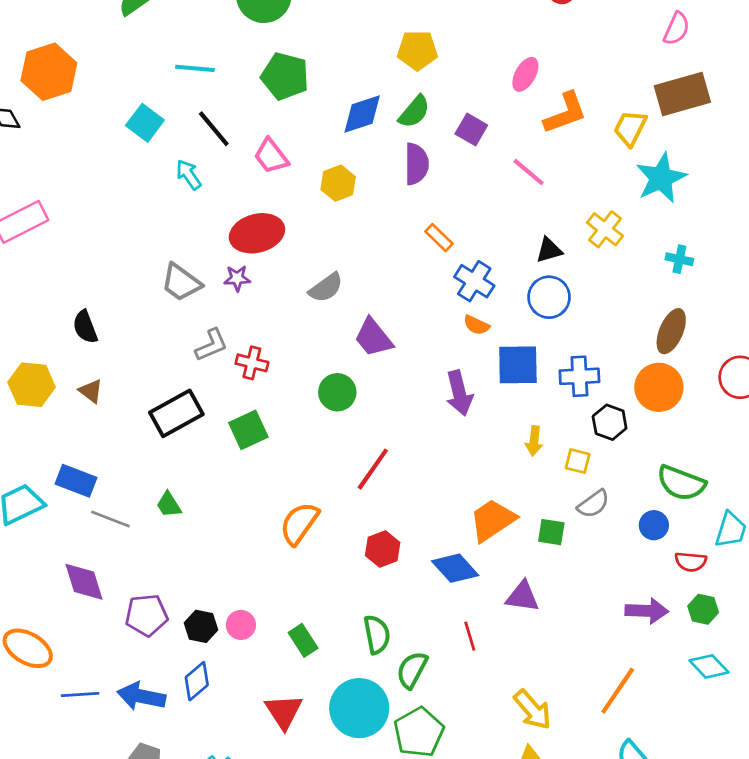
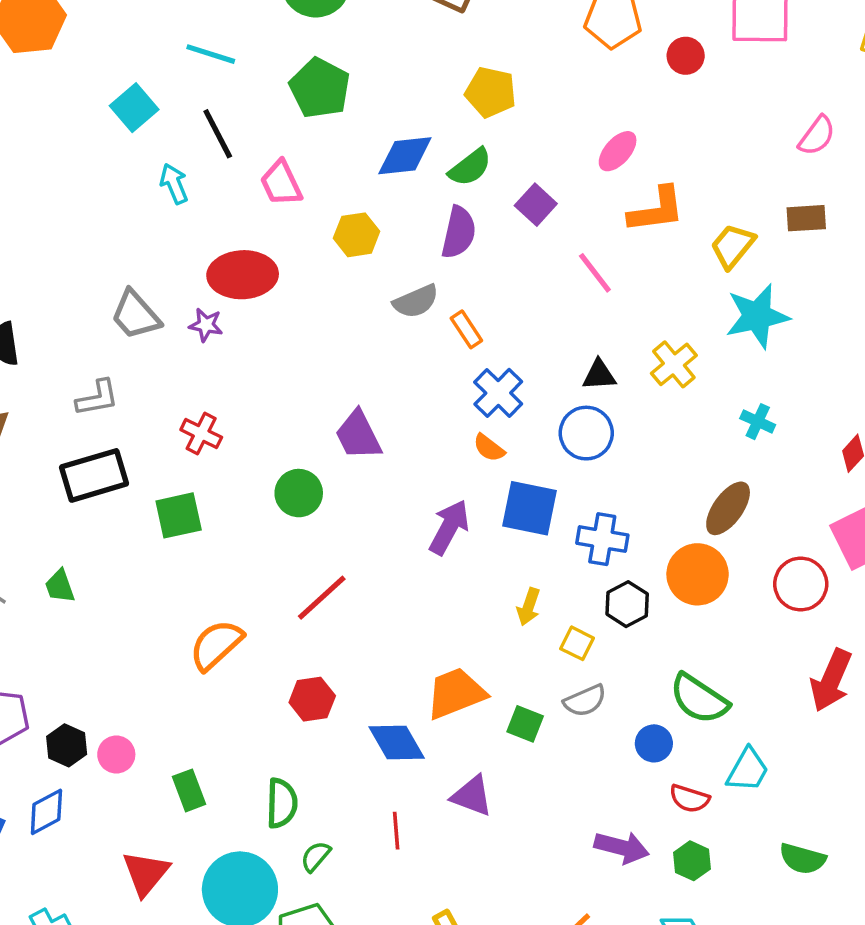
brown rectangle: (682, 94) -> (806, 218), size x0.6
gray semicircle: (326, 288) -> (416, 301), moved
gray L-shape: (211, 345) -> (97, 398), moved
purple arrow: (459, 393) -> (449, 527), turned -150
green semicircle: (412, 670) -> (316, 856), size x0.7

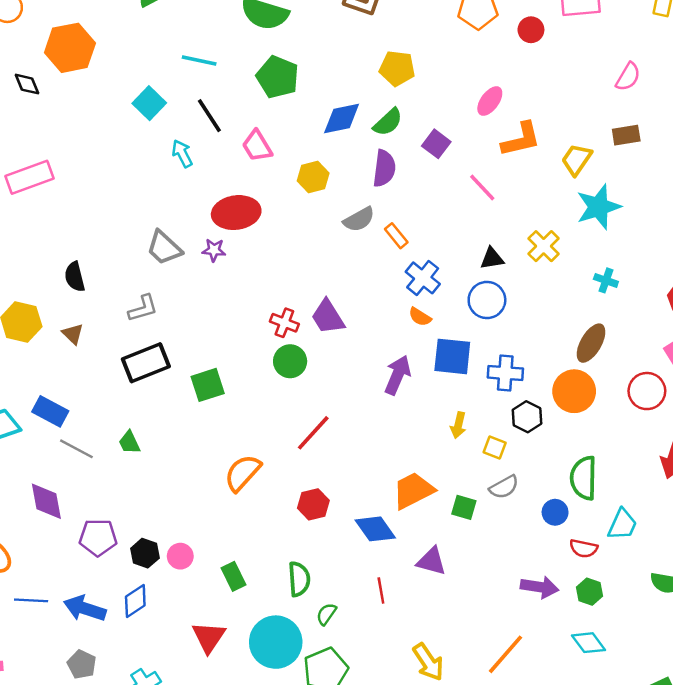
red cross: (201, 434) -> (284, 323), moved
green semicircle: (699, 699) -> (584, 478), turned 63

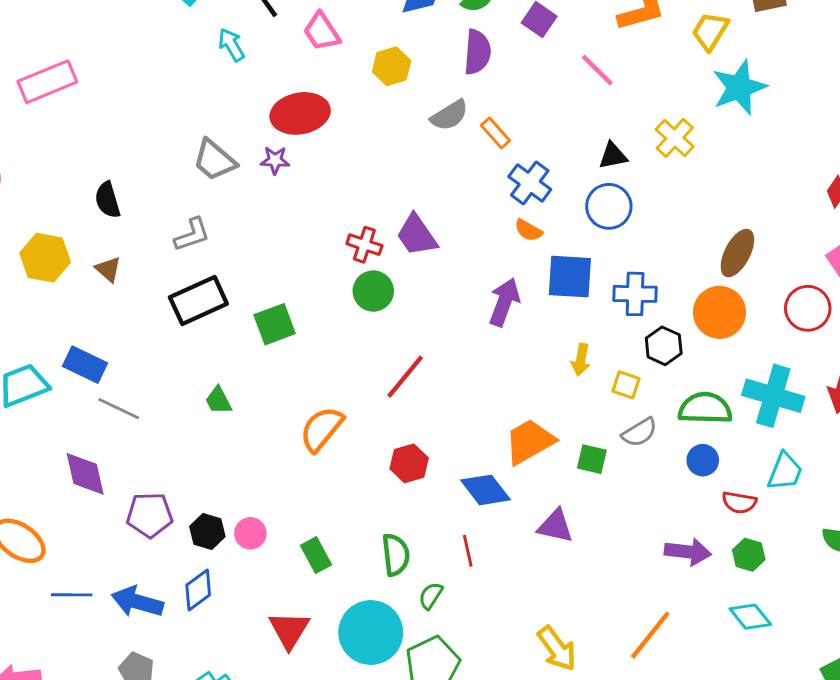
cyan cross: (606, 280) -> (773, 396), moved, size x2.0
green trapezoid: (129, 442) -> (218, 400), moved
green semicircle: (584, 478) -> (705, 408), moved, turned 93
red line: (381, 590) -> (468, 551), moved

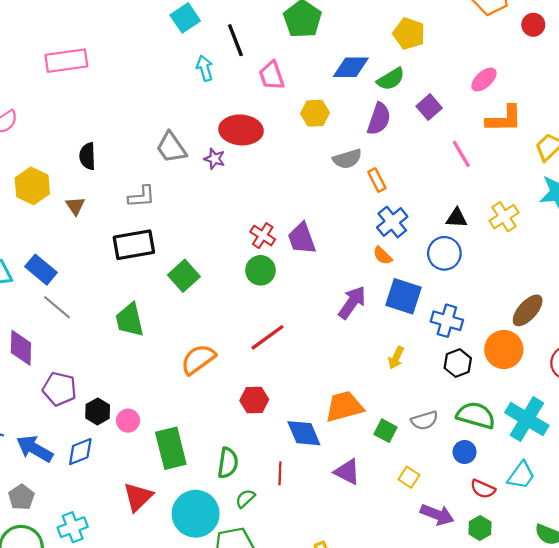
green square: (275, 324) -> (184, 276), turned -36
yellow square: (626, 385) -> (409, 477), moved
green trapezoid: (218, 400) -> (130, 320), size x1.6
green rectangle: (316, 555) -> (171, 448), size x1.6

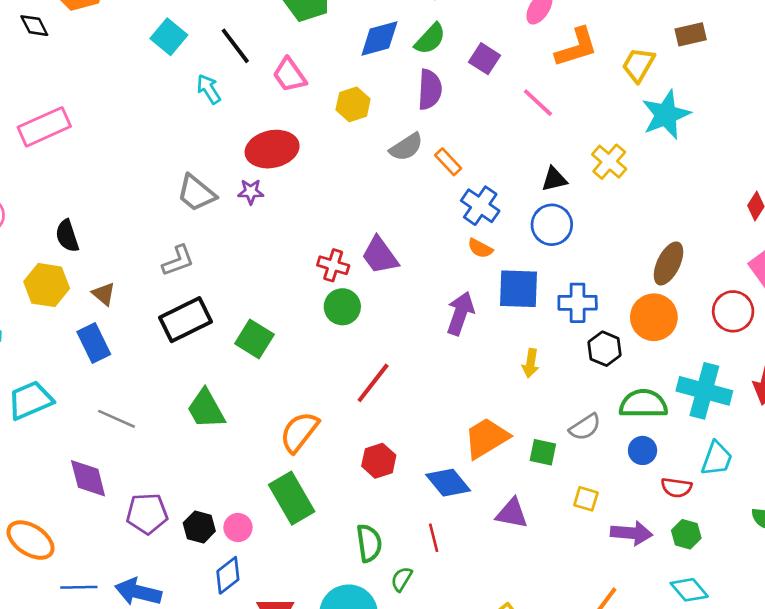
black semicircle: (88, 156) -> (67, 236), moved
blue rectangle: (41, 270) -> (94, 343), moved, turned 40
green rectangle: (171, 448) -> (292, 498), moved
blue diamond: (80, 452) -> (228, 575), moved

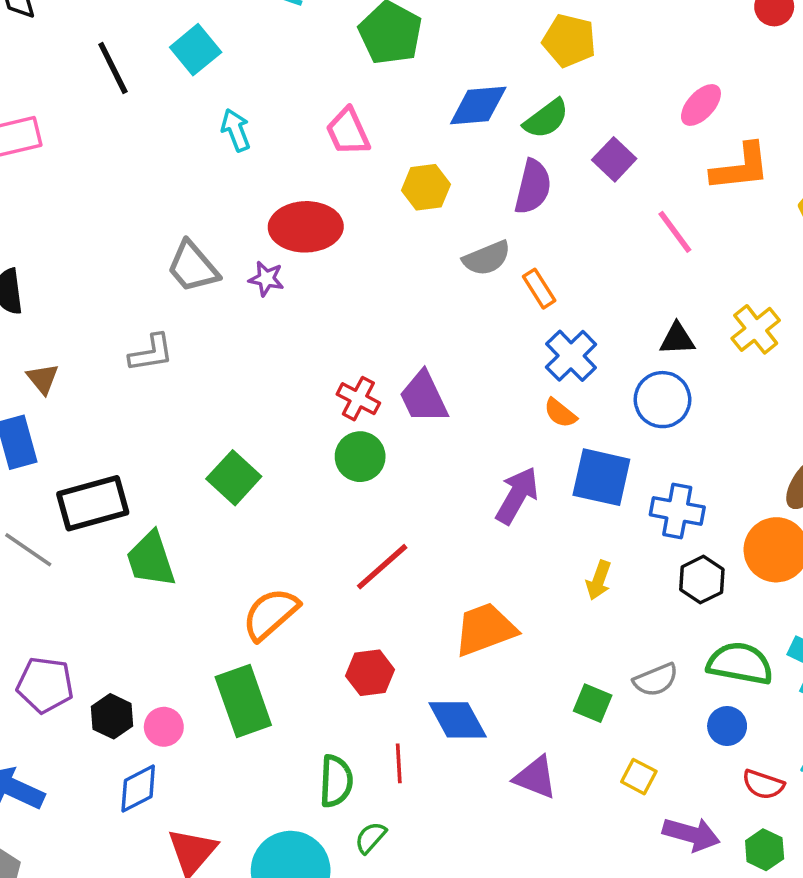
black line: (235, 46) -> (113, 68), moved
black rectangle: (185, 320) -> (93, 503), moved
orange trapezoid: (486, 438) -> (485, 629), moved
red line: (434, 538) -> (399, 763), moved

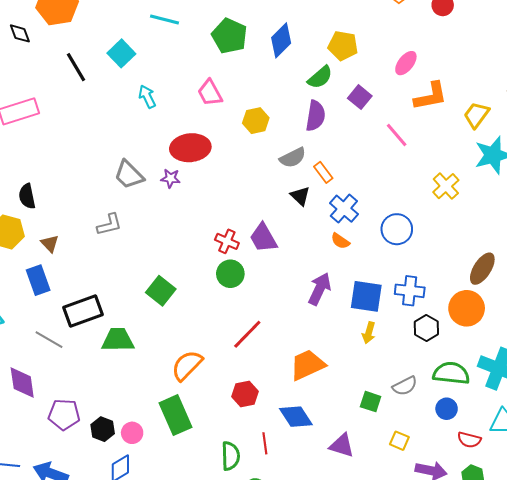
yellow pentagon: (569, 41) -> (343, 46), moved
blue diamond: (478, 105) -> (281, 40), moved, turned -36
black triangle: (677, 339) -> (300, 196), moved, turned 50
blue square: (601, 477) -> (366, 296), moved
green trapezoid: (151, 559) -> (118, 340), turned 112

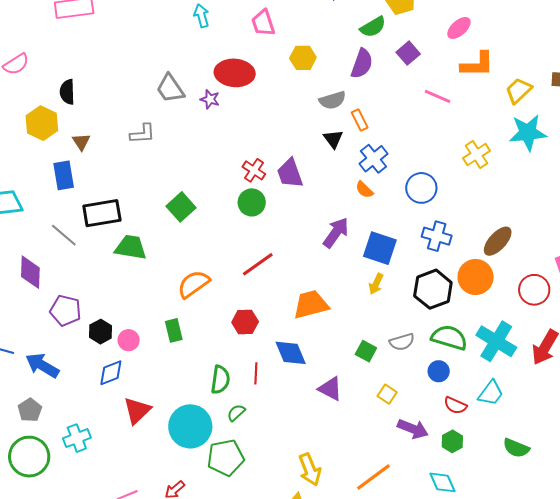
pink line: (397, 135) -> (438, 96), turned -36
blue cross: (410, 291) -> (437, 236), moved
black hexagon: (426, 328) -> (433, 289), size x1.5
green rectangle: (175, 415) -> (174, 330), size x0.6

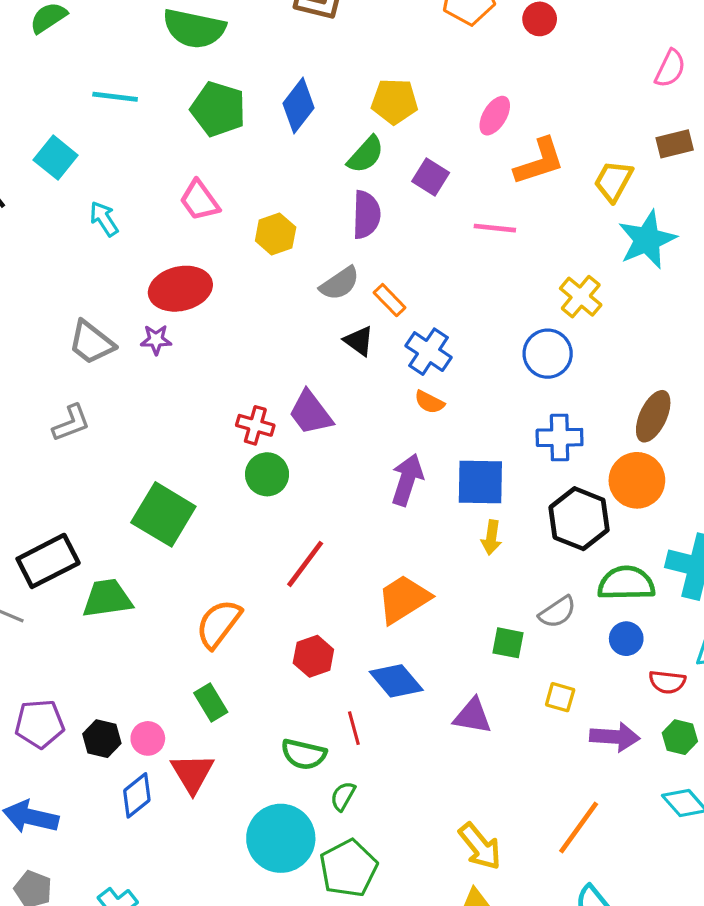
blue circle: (421, 188) -> (548, 354), moved
green square: (181, 207) -> (163, 514), size x1.4
green semicircle: (220, 380) -> (304, 754), turned 112
red triangle: (137, 411) -> (192, 773), moved

